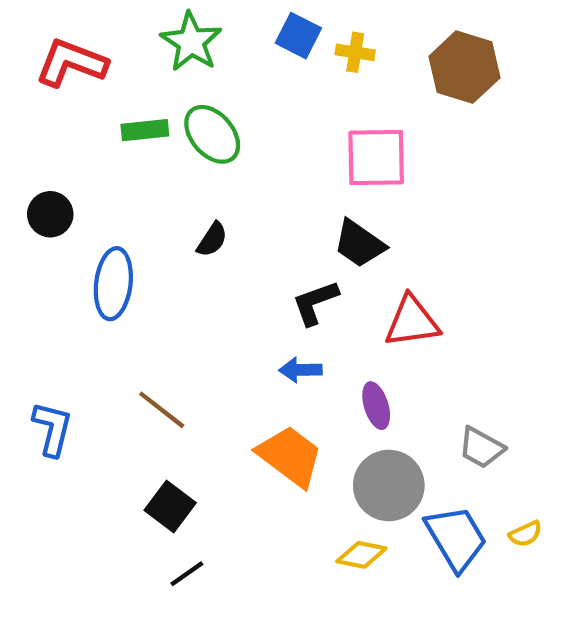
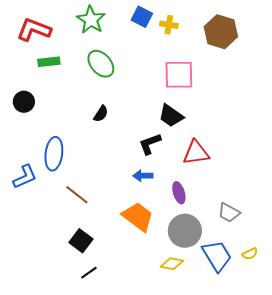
green rectangle: (145, 130) -> (49, 62), moved
blue ellipse: (113, 284) -> (54, 154), moved
blue L-shape: (52, 429) -> (25, 177), moved, turned 52

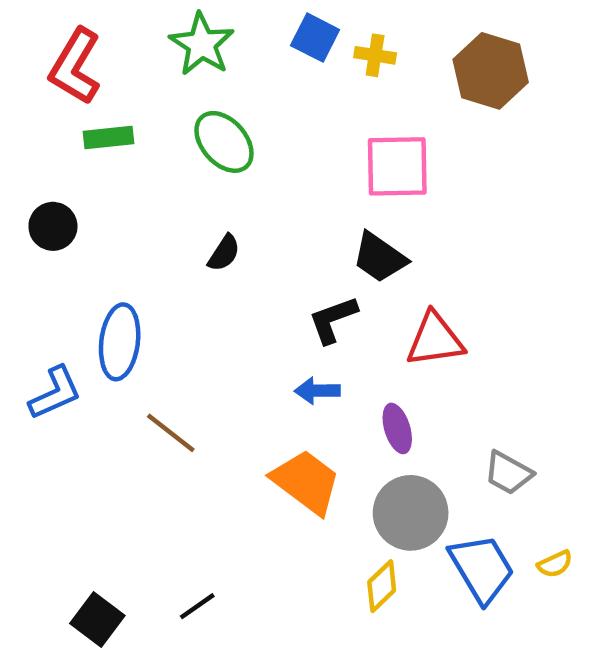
red L-shape: (34, 30) -> (75, 66), turned -80
black square: (81, 241) -> (97, 619), moved
yellow diamond: (172, 264) -> (382, 586), turned -55

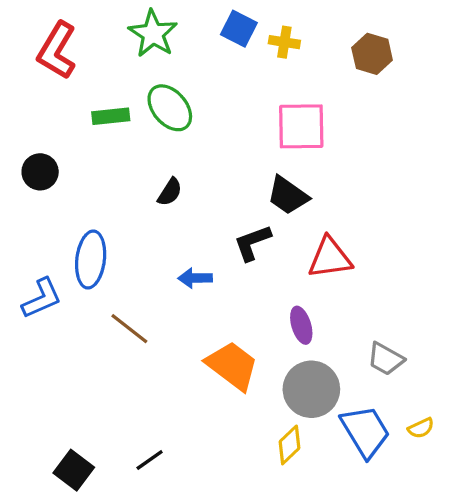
brown hexagon: (491, 71) -> (372, 54), size x0.7
green rectangle: (108, 137) -> (111, 116), moved
blue arrow: (317, 391) -> (195, 278), moved

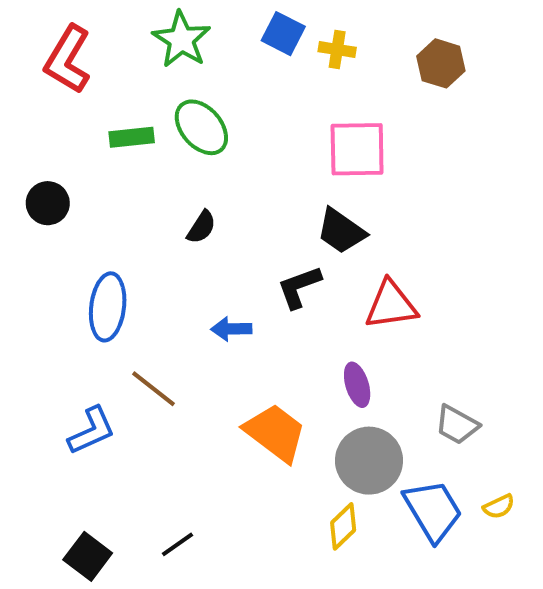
blue L-shape: (42, 298) -> (92, 431), moved

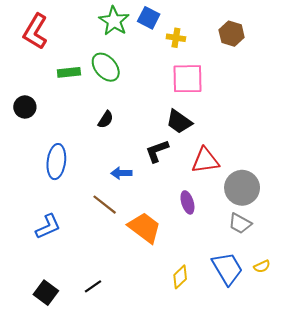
green star: (181, 40) -> (114, 21), moved
yellow cross: (337, 50) -> (176, 38), moved
brown line: (154, 389) -> (105, 205), moved
gray circle: (369, 461) -> (242, 188), moved

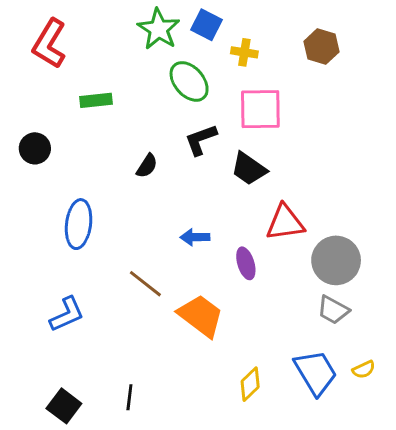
green ellipse: (106, 67) -> (189, 81), moved
black L-shape: (157, 151) -> (201, 140), moved
blue arrow: (121, 173) -> (195, 237), moved
purple ellipse: (187, 202) -> (246, 263), moved
black line: (93, 286) -> (129, 397), turned -48

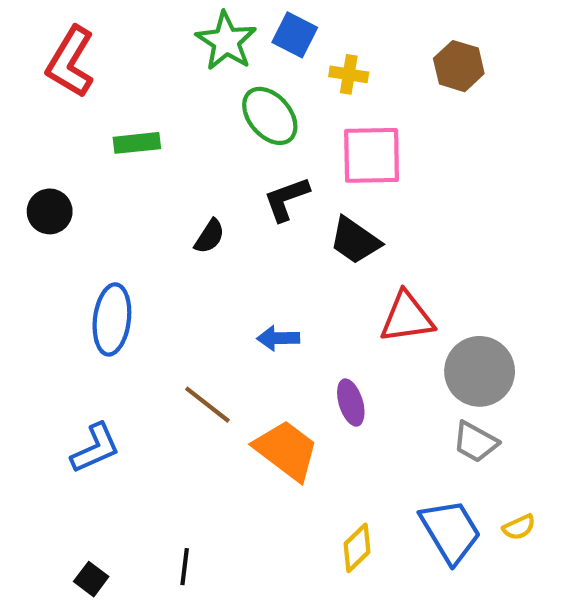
purple ellipse: (246, 263) -> (351, 403), moved
black square: (64, 406) -> (91, 579), size x0.7

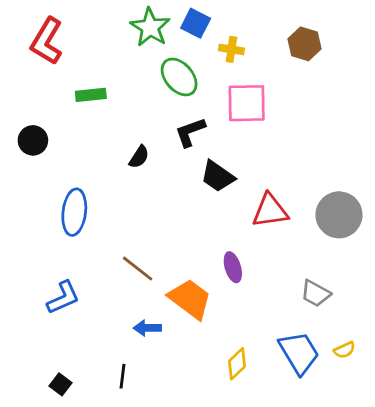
black trapezoid: (355, 241) -> (218, 176), moved
blue arrow: (278, 338) -> (147, 328), moved
gray circle: (480, 371) -> (339, 215), moved

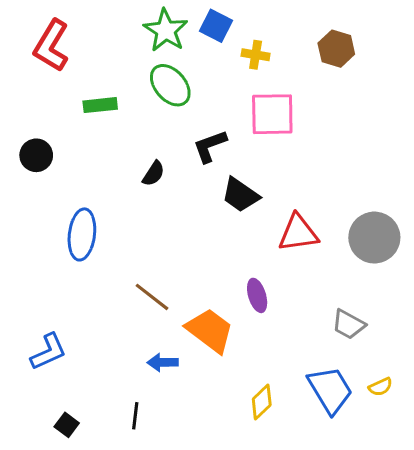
green ellipse: (179, 77) -> (170, 85), moved
blue L-shape: (63, 298) -> (48, 352), moved

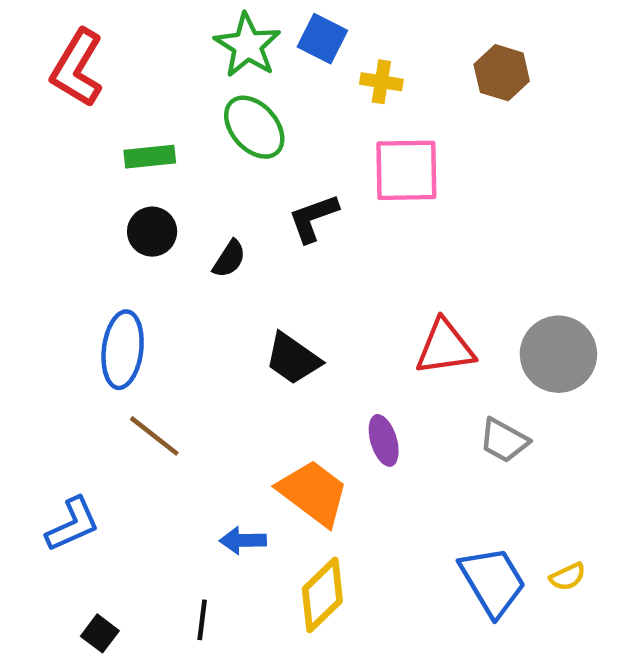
black circle: (36, 155) -> (152, 232), moved
black trapezoid: (240, 195) -> (293, 359), moved
brown line: (152, 297) -> (154, 436), moved
gray trapezoid: (348, 324) -> (504, 440), moved
yellow diamond: (262, 402) -> (322, 595), moved, size x1.4

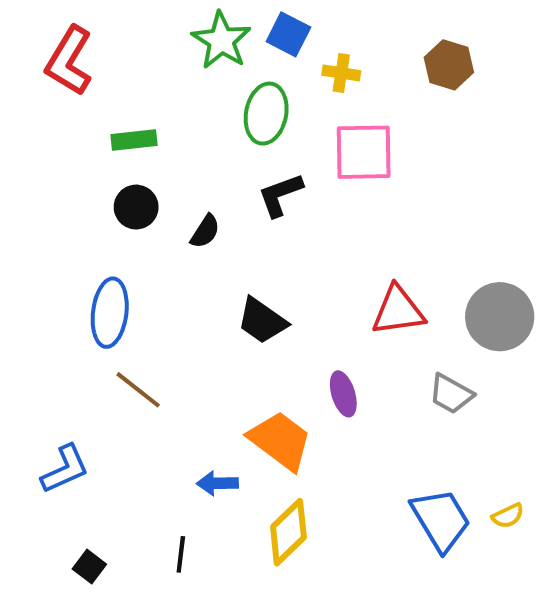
green ellipse: (254, 127) -> (266, 114), moved, turned 52

